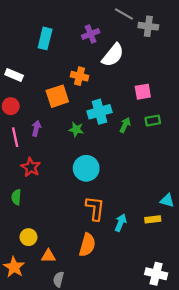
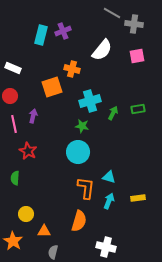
purple cross: (91, 34) -> (63, 31), moved
pink square: (143, 92) -> (137, 56), moved
green star: (76, 129) -> (82, 126), moved
cyan triangle: (167, 200) -> (109, 177), moved
white cross: (156, 274) -> (106, 247), moved

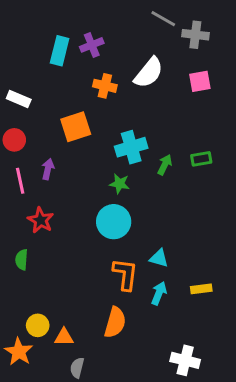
orange cross: (72, 69) -> (105, 86), moved
yellow circle: (26, 214) -> (38, 325), moved
white cross: (106, 247) -> (185, 360), moved

